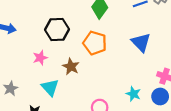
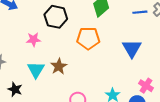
orange pentagon: (95, 43) -> (88, 38), turned -30
brown star: (71, 67) -> (59, 66), moved

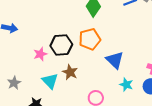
black hexagon: (56, 17) -> (61, 45), moved
blue triangle: (132, 48) -> (115, 60), moved

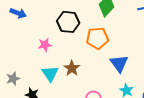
black hexagon: (61, 45) -> (68, 22), moved
gray star: (14, 83) -> (13, 79), moved

